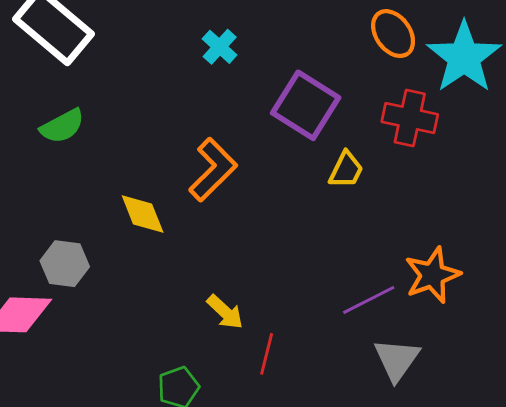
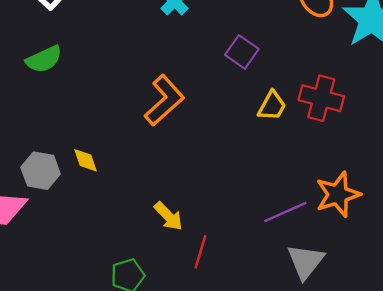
purple square: (306, 105) -> (242, 52), size x0.6
red cross: (410, 118) -> (321, 98), moved
yellow diamond: (143, 214) -> (85, 160), moved, size x0.7

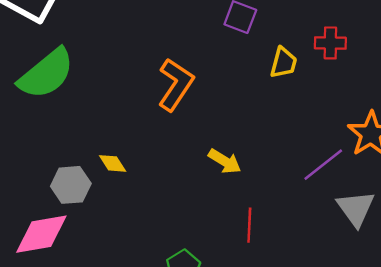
green semicircle: (44, 59) -> (46, 74), size x1.6
red cross: (321, 98) -> (330, 43), size x0.7
yellow arrow: (168, 216) -> (225, 161), moved

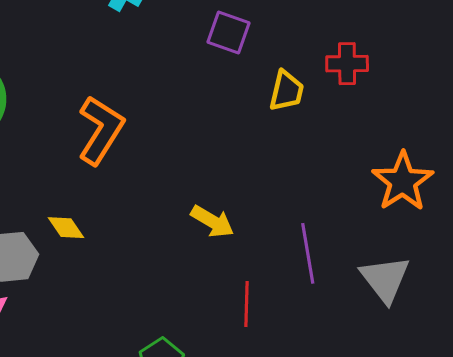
orange L-shape: (176, 84) -> (101, 130), moved
purple line: (323, 165) -> (308, 253), moved, turned -60

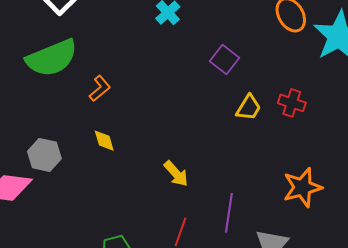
orange L-shape: (101, 130) -> (100, 88), moved, size x0.6
yellow diamond: (66, 228) -> (104, 141), moved

